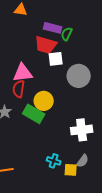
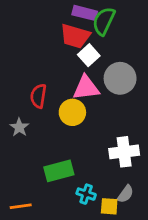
green semicircle: (67, 34) -> (104, 21), size x1.5
white square: (56, 59) -> (89, 55), turned -35
pink triangle: (23, 73) -> (86, 88), moved
green rectangle: (34, 114) -> (59, 171), moved, turned -45

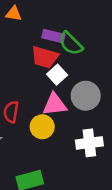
green semicircle: (104, 21) -> (71, 44), turned -70
white cross: (124, 152) -> (89, 143), moved

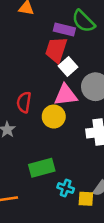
green semicircle: (71, 44) -> (83, 21), moved
red trapezoid: (45, 57) -> (56, 50), turned 92

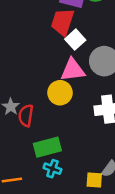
red semicircle: (24, 102) -> (26, 116), moved
cyan cross: (66, 188) -> (52, 169), moved

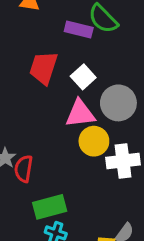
red trapezoid: (63, 22) -> (43, 68), moved
yellow circle: (60, 93) -> (94, 141), moved

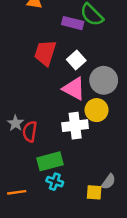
pink triangle: (80, 114) -> (74, 89), turned 35
yellow circle: (94, 141) -> (97, 110), moved
white cross: (123, 161) -> (75, 126), moved

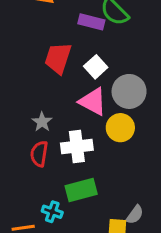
gray star: (15, 123) -> (42, 122), moved
white cross: (75, 126) -> (77, 147), moved
green rectangle: (50, 161) -> (81, 190), moved
cyan cross: (55, 182) -> (52, 212), moved

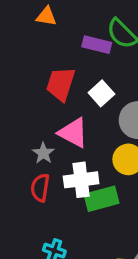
pink triangle: (93, 102) -> (73, 133), moved
green rectangle: (81, 190) -> (101, 199), moved

